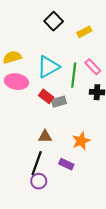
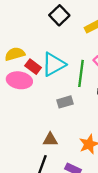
red rectangle: (46, 96) -> (33, 67), moved

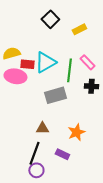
red rectangle: (33, 67) -> (27, 64), turned -32
gray rectangle: (65, 102) -> (55, 95), size x1.5

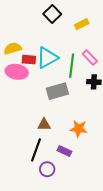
orange star: (76, 132) -> (79, 129), turned 30
purple circle: (36, 170) -> (47, 169), moved

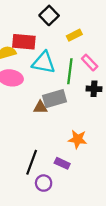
yellow rectangle: (82, 24) -> (74, 35), moved
cyan triangle: (47, 58) -> (44, 63), turned 40
red rectangle: (29, 60) -> (24, 42), moved, size x1.5
brown triangle: (44, 125) -> (40, 107), moved

